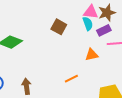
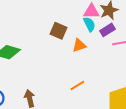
orange triangle: (92, 55) -> (79, 45), moved

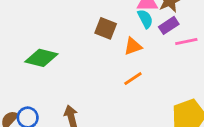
orange line: (77, 86) -> (133, 79), moved

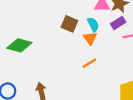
cyan semicircle: (145, 19) -> (93, 25), moved
orange triangle: (133, 46) -> (90, 38), turned -48

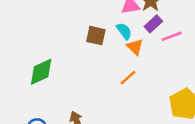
orange triangle: (90, 38) -> (135, 47), moved
green diamond: (19, 45) -> (41, 72), turned -30

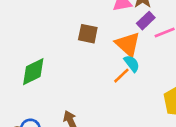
cyan semicircle: (124, 31) -> (132, 64), moved
orange triangle: (135, 47) -> (128, 44), size x1.5

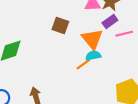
cyan semicircle: (132, 64) -> (93, 56), turned -72

